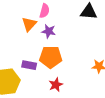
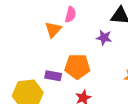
purple star: (49, 31) -> (104, 38), moved

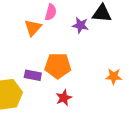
purple star: (104, 38) -> (80, 25), moved

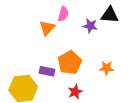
orange pentagon: (58, 66) -> (70, 63), turned -30
orange star: (114, 76) -> (106, 68), moved

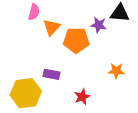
pink semicircle: (63, 14) -> (34, 12), moved
orange pentagon: (70, 63) -> (76, 40), moved, turned 30

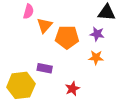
purple star: (99, 25) -> (97, 34), moved
orange star: (116, 71) -> (96, 58), moved

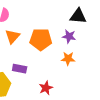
orange triangle: (45, 25) -> (12, 36), moved

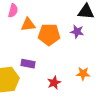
orange triangle: (12, 36) -> (28, 25), moved, turned 42
orange star: (68, 59) -> (83, 74), moved

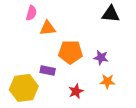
purple star: (77, 32) -> (101, 58), moved
orange pentagon: (49, 35) -> (70, 52), moved

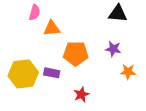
purple star: (101, 58) -> (113, 49), moved
orange star: (107, 81) -> (128, 72), moved
yellow hexagon: (24, 88) -> (23, 74), moved

